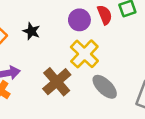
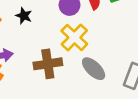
brown cross: (57, 82) -> (48, 64), turned 32

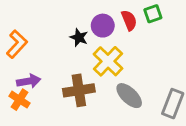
black star: (24, 16) -> (79, 37), moved

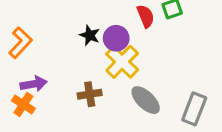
purple circle: (103, 26) -> (116, 38), moved
brown cross: (79, 90) -> (90, 94), size x0.7

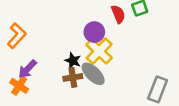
black star: (90, 35) -> (73, 61), moved
purple arrow: (34, 84) -> (27, 69), turned 144
gray ellipse: (146, 100) -> (93, 74), moved

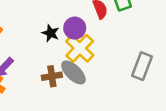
black star: (73, 61) -> (51, 33), moved
gray rectangle: (158, 89) -> (142, 66), moved

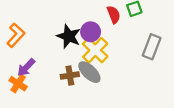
black star: (51, 33) -> (69, 36), size x1.5
gray rectangle: (142, 66) -> (152, 47), moved

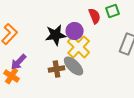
black star: (69, 36) -> (56, 35), turned -30

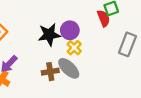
red semicircle: (95, 16) -> (104, 18), moved
yellow cross: (79, 47) -> (74, 48), size x0.6

